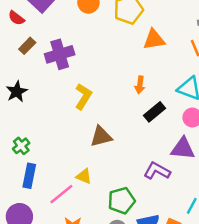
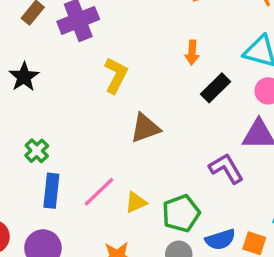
purple L-shape: (157, 171) -> (226, 168), turned 35
yellow triangle: (84, 176) -> (136, 202), moved, turned -42
pink line: (61, 194) -> (99, 192), moved

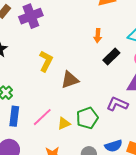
yellow L-shape: (116, 75) -> (46, 61), moved
purple L-shape: (226, 168) -> (117, 104), turned -35
green pentagon: (181, 213) -> (87, 118), moved

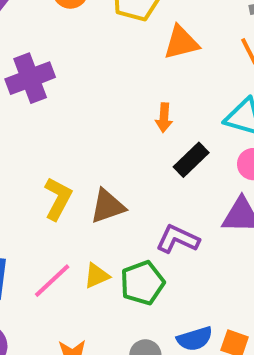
yellow L-shape: (46, 61) -> (58, 199), moved
purple L-shape: (117, 104) -> (178, 239), moved
yellow triangle: (64, 123) -> (97, 276), moved

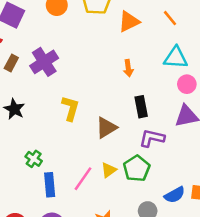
black rectangle: (191, 160) -> (141, 107), moved, turned -45
yellow L-shape: (58, 199) -> (70, 108), moved

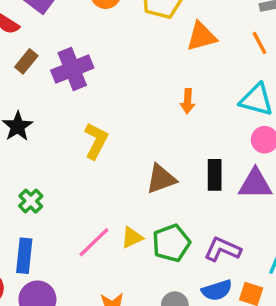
black rectangle: (141, 107) -> (215, 175), moved
brown triangle: (106, 128) -> (161, 179), moved
purple L-shape: (152, 138) -> (223, 249), moved
blue rectangle: (50, 185) -> (24, 256), moved

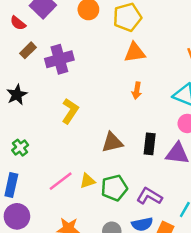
orange triangle: (201, 36) -> (135, 53), moved

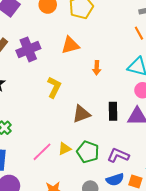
orange triangle: (135, 53) -> (70, 45), moved
yellow L-shape: (70, 111) -> (54, 87), moved
green pentagon: (114, 188) -> (88, 152), turned -30

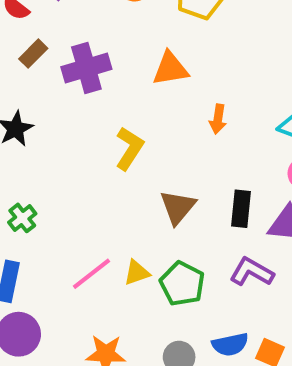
brown triangle: (81, 114) -> (178, 207), turned -36
purple L-shape: (118, 155) -> (252, 272), moved

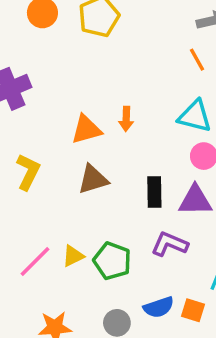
orange triangle: (170, 69) -> (86, 129), moved
yellow L-shape: (129, 148) -> (28, 172), moved
brown triangle: (178, 207) -> (93, 179), moved, turned 40

